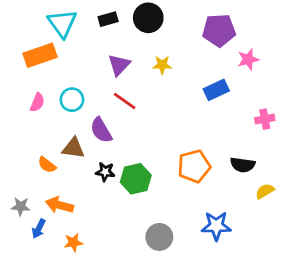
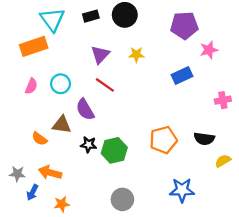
gray circle: (159, 237) -> (122, 199), moved

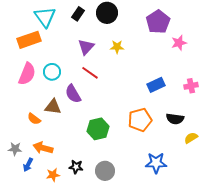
black rectangle: (91, 16) -> (78, 14), turned -40
purple pentagon: (184, 25) -> (158, 22), turned -30
blue rectangle: (182, 76) -> (156, 85), moved
pink semicircle: (31, 86) -> (27, 74), size x1.6
black star: (89, 145) -> (76, 167), moved

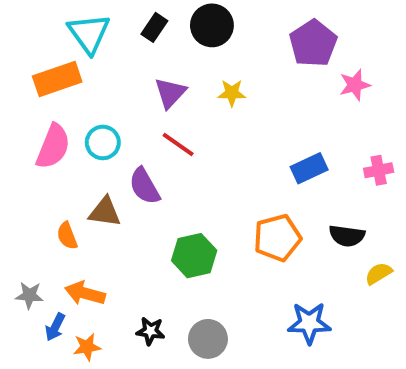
orange semicircle: (34, 119) -> (67, 236), turned 32
orange star: (53, 175) -> (87, 347), moved

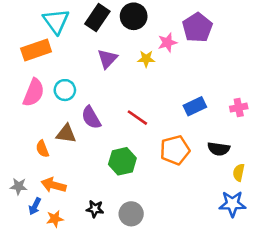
black rectangle: (154, 27) -> (97, 18), size x1.5
pink star: (355, 85) -> (167, 43), moved
red line: (178, 144) -> (137, 118), moved
yellow semicircle: (379, 273) -> (239, 173), turned -48
blue star: (309, 323) -> (232, 204), moved

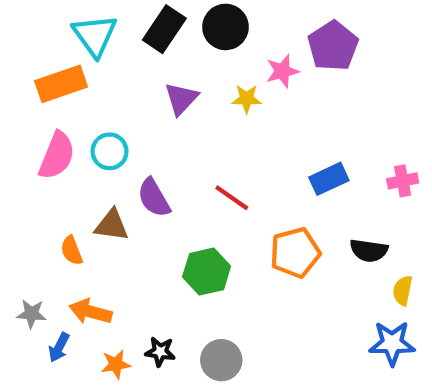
orange star: (55, 219) -> (116, 364), moved

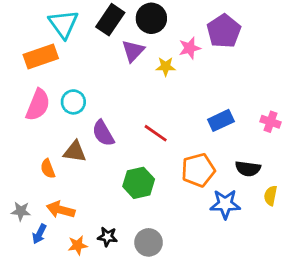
purple triangle: (181, 99) -> (133, 51), moved
pink cross: (403, 181) -> (271, 122), turned 30
blue star: (392, 343) -> (225, 204), moved

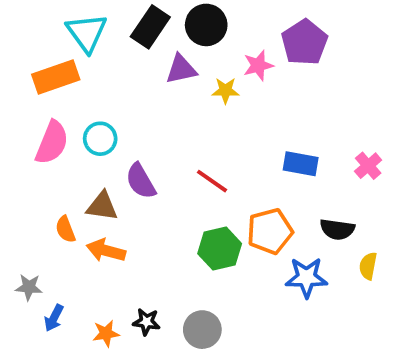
purple triangle: (133, 51) -> (181, 69), turned 35
blue rectangle: (221, 120) -> (301, 164), turned 35
pink cross: (271, 122) -> (368, 166), turned 30
green hexagon: (139, 183) -> (220, 249), moved
orange arrow: (61, 210) -> (106, 251), moved

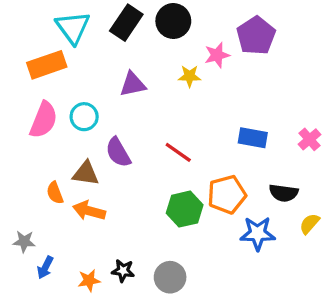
purple triangle: (181, 69) -> (133, 84), moved
yellow semicircle: (368, 266) -> (310, 224), turned 30

